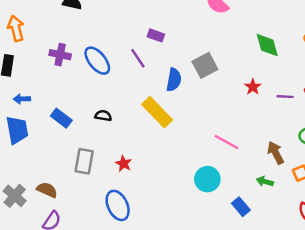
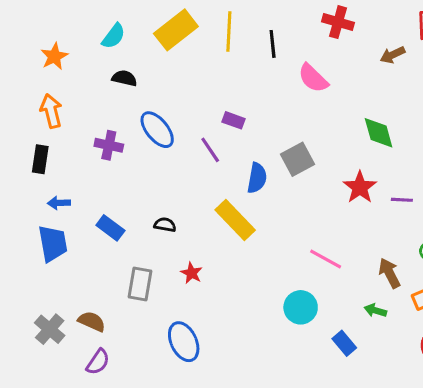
blue ellipse: (97, 61) -> (157, 130), moved
red star: (253, 87) -> (360, 187), size x1.5
red star: (124, 164) -> (191, 273), moved

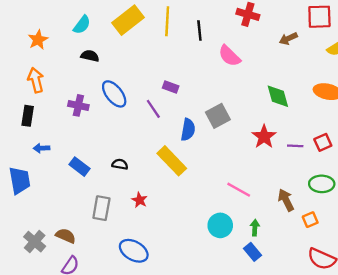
blue trapezoid: (53, 243) -> (20, 180), moved
green arrow: (375, 310) -> (255, 228), moved, turned 77
blue ellipse: (184, 342) -> (134, 251), turned -36

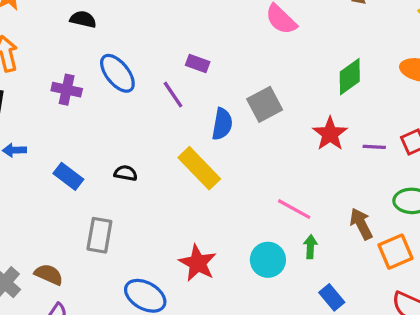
green diamond: (278, 96) -> (350, 77), turned 70
red star: (140, 200) -> (198, 263), moved, size x1.6
orange square: (310, 220) -> (396, 252), size x1.5
green arrow: (255, 228) -> (310, 247), moved
blue rectangle: (253, 252) -> (332, 297), moved

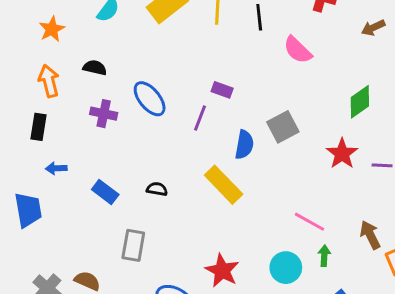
black semicircle: (83, 19) -> (95, 68), moved
purple line: (173, 95) -> (200, 118), turned 55

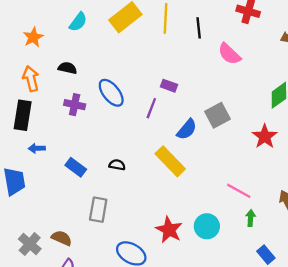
black rectangle: (39, 127) -> (23, 115), size x1.4
blue semicircle: (244, 145) -> (187, 129), turned 30
cyan circle: (286, 268) -> (207, 226), moved

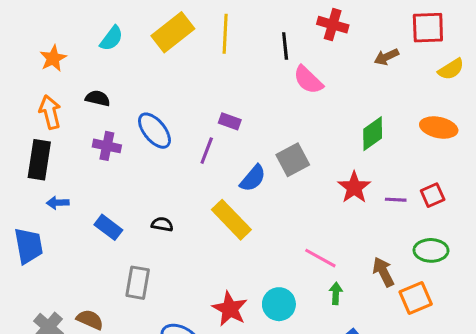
black line: (199, 28) -> (285, 46), moved

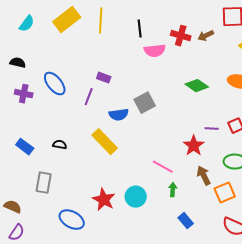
red cross: (333, 25) -> (181, 36), moved
pink semicircle: (308, 80) -> (155, 51), turned -50
green diamond: (373, 134) -> (197, 86), turned 70
blue semicircle: (253, 178) -> (119, 115), turned 42
red star: (354, 187) -> (194, 146), moved

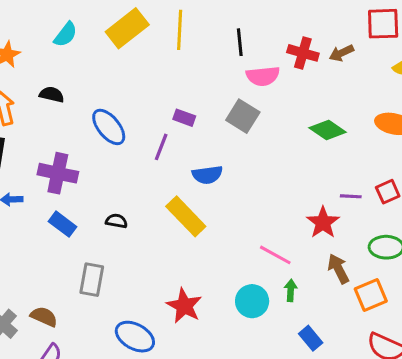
purple cross: (24, 94) -> (58, 173), moved, size x1.4
gray square: (145, 103) -> (243, 116), moved, turned -30
cyan circle: (136, 197) -> (252, 301), moved

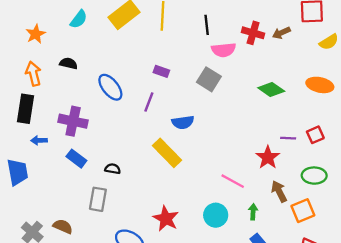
purple rectangle: (184, 118) -> (161, 71), moved
black semicircle: (116, 221) -> (113, 169), moved
green arrow: (291, 290) -> (253, 212), moved

